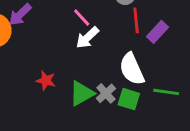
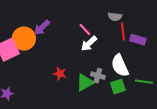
purple rectangle: (157, 32) -> (138, 40), turned 63
gray cross: (106, 93) -> (98, 76), moved, turned -32
green square: (129, 99) -> (118, 87), turned -35

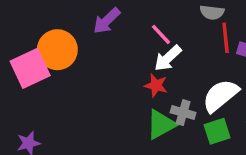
purple arrow: (42, 28) -> (107, 21), moved
white semicircle: (120, 66) -> (220, 96), turned 75
red star: (60, 74) -> (156, 85), moved

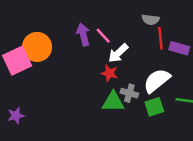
purple arrow: (107, 21) -> (83, 34), moved, turned 120
pink line: (161, 34) -> (103, 36), moved
green triangle: (161, 124) -> (113, 102), turned 30

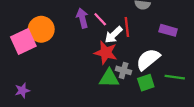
red line: (161, 38) -> (127, 27), moved
red star: (109, 73) -> (106, 53), size x1.5

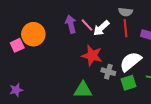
red line: (127, 27) -> (125, 28), moved
white arrow: (114, 35) -> (101, 28), moved
pink square: (23, 41) -> (17, 45), size x0.6
green triangle: (109, 78) -> (83, 90), moved

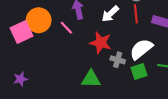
pink line: (87, 25) -> (66, 28), moved
pink square: (17, 45) -> (21, 32), size x1.5

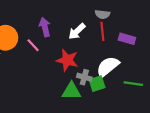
green square: (139, 72) -> (97, 84), moved
green triangle: (91, 79) -> (71, 91), moved

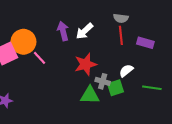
white arrow: (77, 31) -> (84, 31), moved
pink line: (33, 45) -> (39, 58), moved
red star: (67, 60) -> (86, 64), turned -30
white semicircle: (108, 67) -> (126, 71), size x0.6

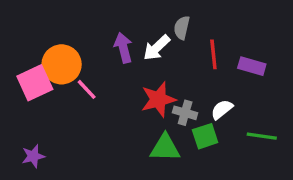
gray semicircle: (121, 18) -> (182, 28), moved, turned 96
gray cross: (103, 81) -> (185, 113), moved

